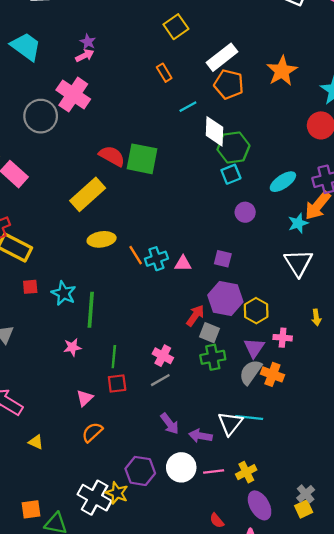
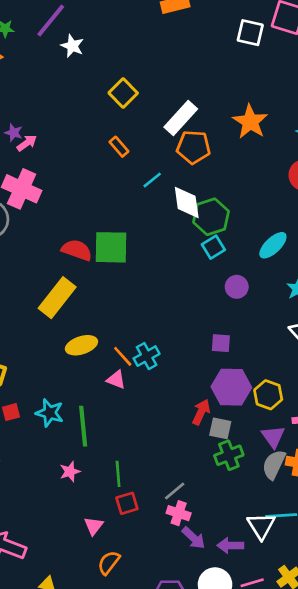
purple star: (88, 42) -> (14, 133), moved
pink triangle: (183, 264) -> (116, 380), moved, turned 30
pink cross: (163, 356) -> (179, 513), moved

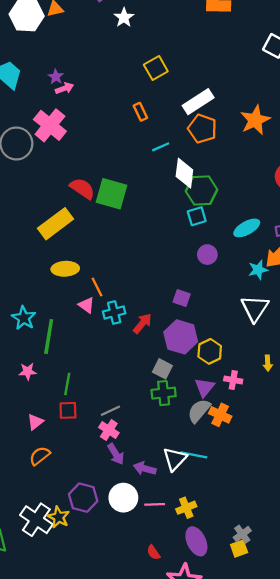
cyan cross: (147, 356) -> (114, 312), moved
red arrow: (201, 412) -> (142, 323), moved

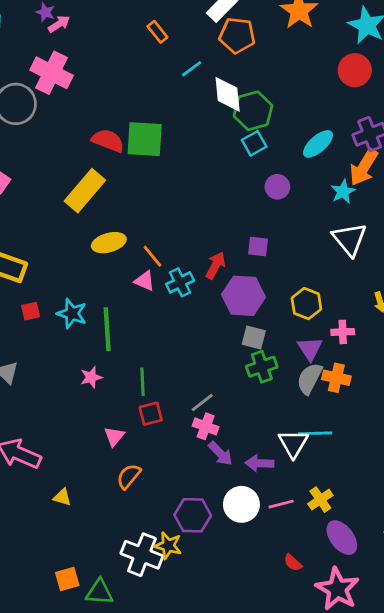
red arrow: (142, 323) -> (216, 265), moved
purple hexagon: (181, 337) -> (243, 296), moved

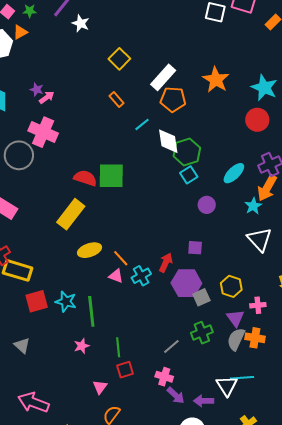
red square: (31, 311) -> (37, 301), size x1.6
gray square: (254, 338) -> (201, 297), moved, turned -36
gray line: (202, 403) -> (171, 347), moved

